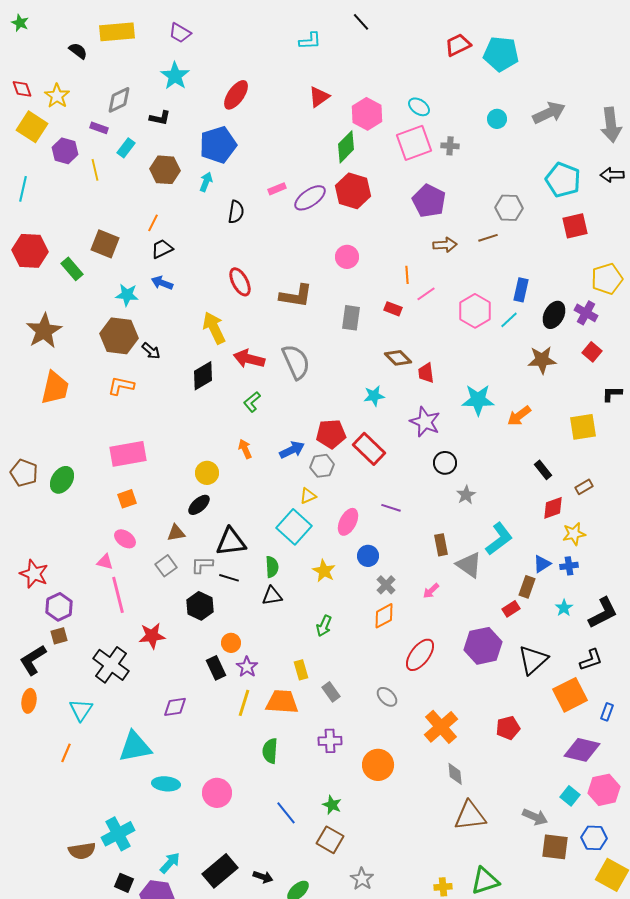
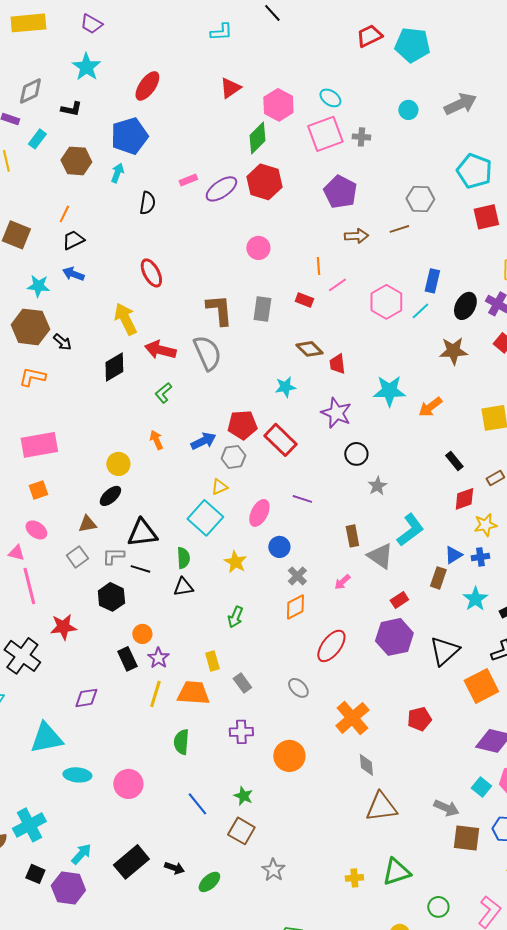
brown L-shape: (296, 296) -> (219, 310), moved, turned -104
cyan star: (564, 608) -> (475, 599), size x1.4
red rectangle: (511, 609) -> (399, 600), moved

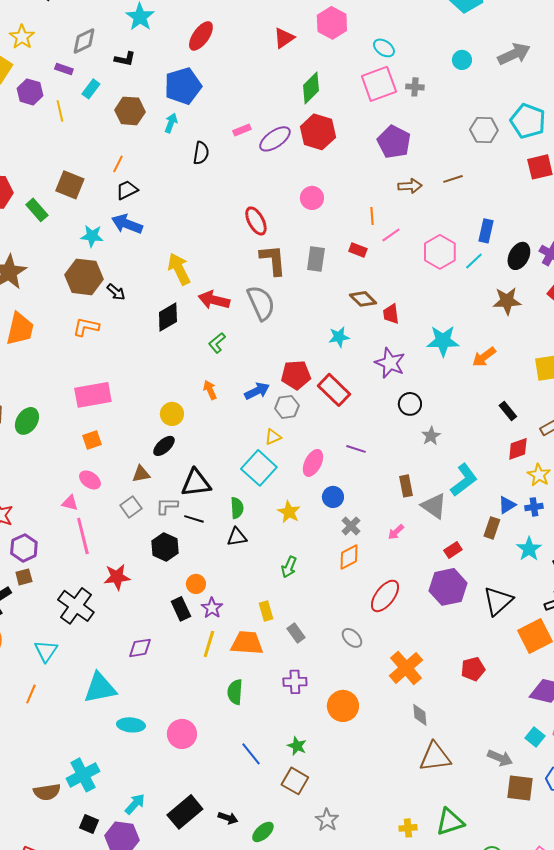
pink hexagon: (278, 105) -> (332, 23), moved
gray hexagon: (420, 199) -> (484, 130), moved
red ellipse: (151, 273) -> (256, 221), moved
blue arrow: (73, 274) -> (127, 224), size x1.4
yellow star: (485, 525) -> (539, 475), turned -30

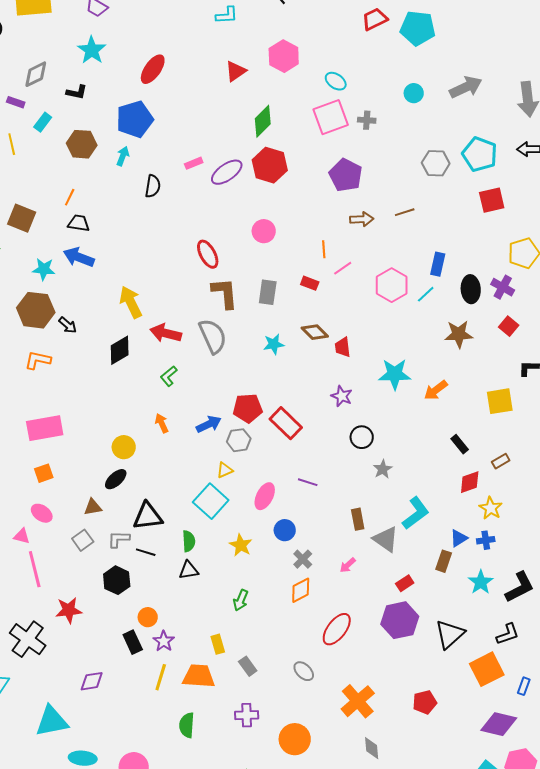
black trapezoid: (127, 190) -> (79, 223), turned 35
black ellipse: (519, 256) -> (471, 289), turned -32
cyan star: (339, 337) -> (274, 344), moved
purple star: (390, 363) -> (342, 396), size x0.7

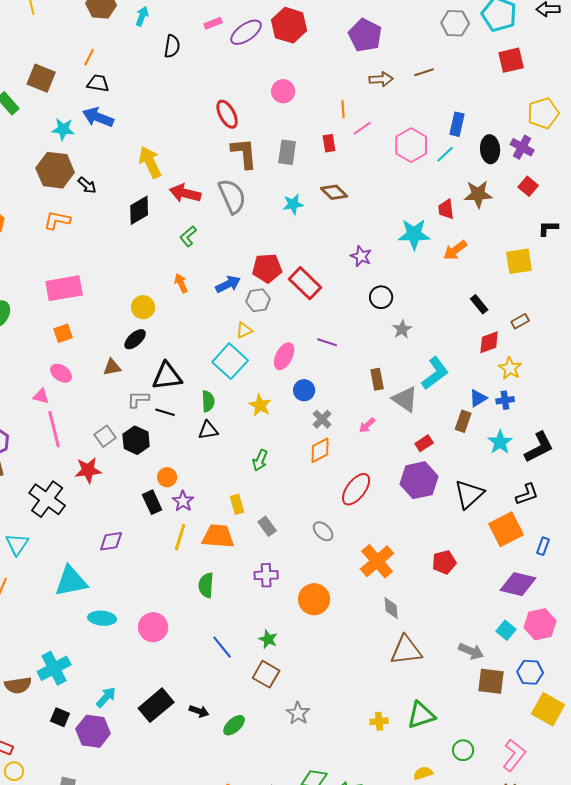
red rectangle: (310, 283) -> (329, 143), turned 60
red trapezoid: (343, 347) -> (446, 209), moved
gray square: (83, 540) -> (105, 436), moved

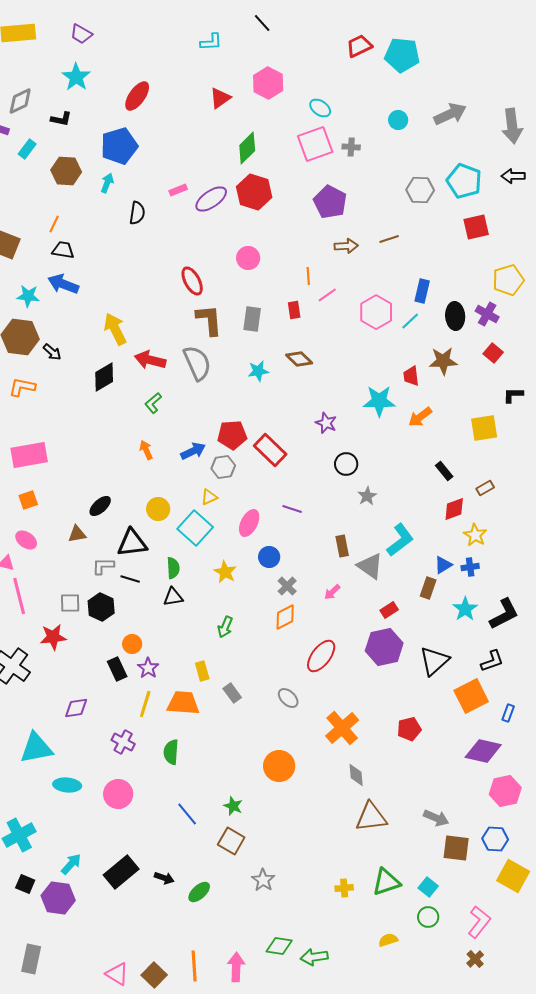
yellow circle: (143, 307) -> (158, 509), moved
gray square: (105, 436) -> (70, 603), turned 35
purple cross: (266, 575) -> (123, 742), moved, turned 30
cyan square: (506, 630) -> (428, 887), moved

